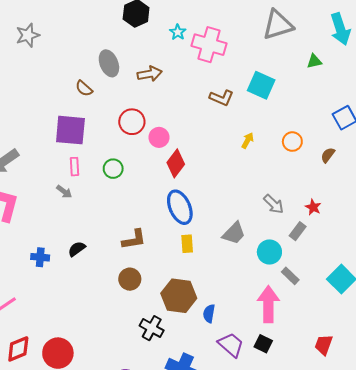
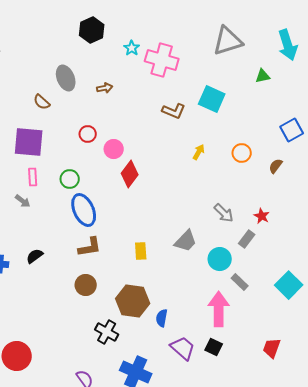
brown arrow: (150, 74) -> (105, 88), size x0.7
red circle: (132, 122) -> (88, 134), size x0.7
blue ellipse: (180, 207) -> (84, 210), moved

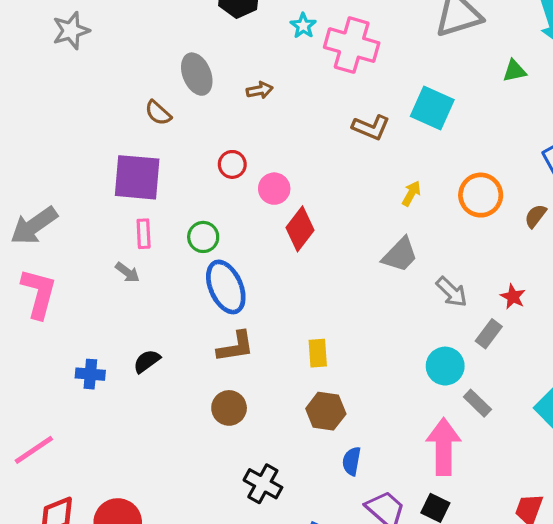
orange circle: (242, 153) -> (481, 195), size x1.4
gray trapezoid: (186, 241) -> (400, 255), moved
brown hexagon: (133, 301) -> (326, 411), moved, size x0.7

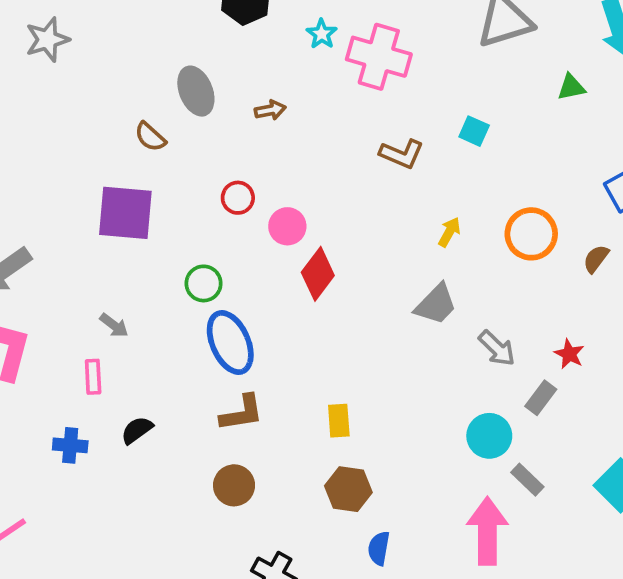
cyan square: (432, 108) -> (474, 131), size x0.6
pink rectangle: (144, 234) -> (93, 377), moved

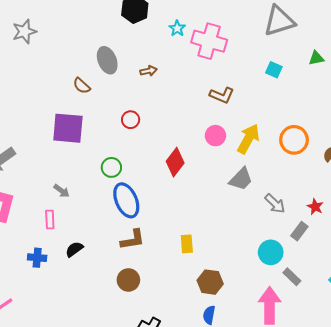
cyan square: (474, 131) -> (274, 70), moved
pink circle: (287, 226) -> (215, 136), moved
yellow arrow: (449, 232) -> (248, 139), size x1.8
brown hexagon: (348, 489) -> (210, 282), moved

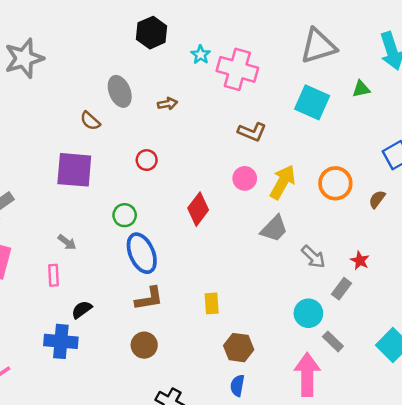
gray star: (24, 32) -> (24, 58), size x1.4
cyan square: (274, 70) -> (312, 102), size x1.8
blue cross: (37, 258) -> (61, 341), moved, size x1.5

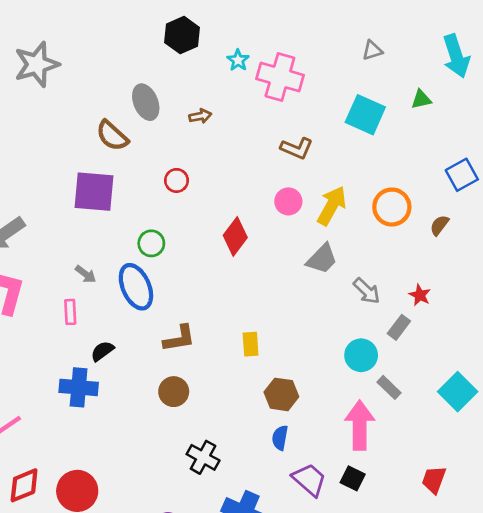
gray triangle: (318, 46) -> (372, 50), size x0.5
brown semicircle: (90, 121) -> (112, 136), size x1.4
blue ellipse: (142, 253) -> (136, 287), moved

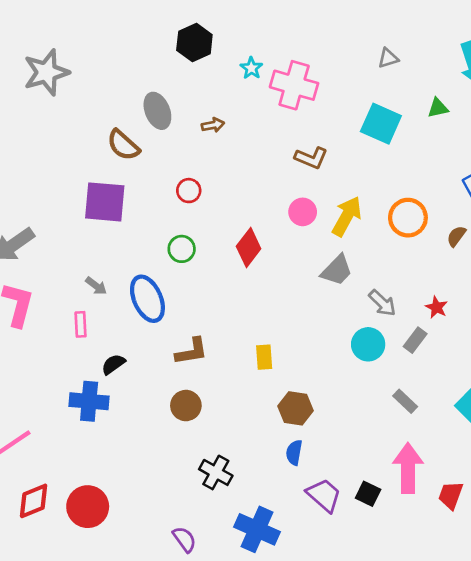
green circle: (151, 243) -> (182, 249), moved
cyan circle: (361, 355) -> (368, 344), moved
pink arrow: (360, 425) -> (408, 468), moved

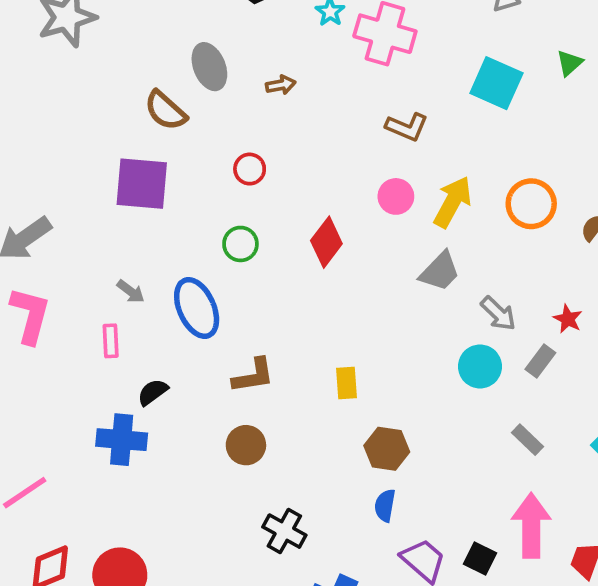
green triangle: (438, 108) -> (570, 63), turned -30

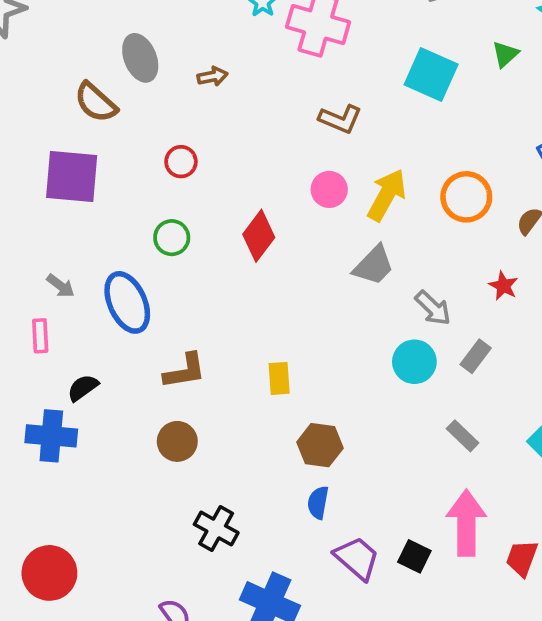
red star: (568, 319) -> (503, 286), moved

